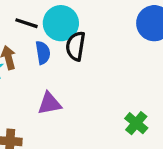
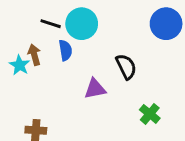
black semicircle: (76, 46) -> (126, 67), moved, turned 145
purple triangle: (49, 103) -> (95, 89), moved

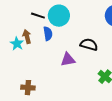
black semicircle: (126, 67) -> (89, 45), turned -48

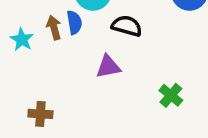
brown arrow: (27, 37) -> (54, 28), moved
black semicircle: (89, 45) -> (127, 26), moved

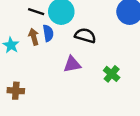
green cross: (171, 95) -> (112, 74), moved
brown cross: (40, 114) -> (16, 91), moved

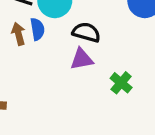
purple triangle: (72, 64) -> (82, 59), moved

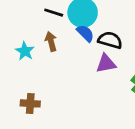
blue semicircle: (37, 29) -> (85, 33), moved, turned -36

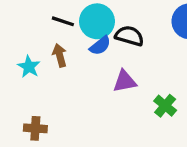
blue semicircle: (85, 33) -> (100, 46), turned 96
black semicircle: (110, 40) -> (129, 36), moved

